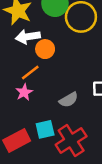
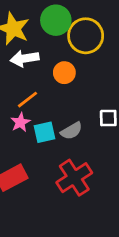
orange circle: (45, 49) -> (64, 73), moved
cyan square: (45, 129) -> (44, 132), moved

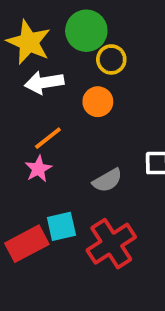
yellow circle: (86, 36) -> (111, 59), moved, size x0.6
cyan square: (44, 132) -> (61, 226), moved

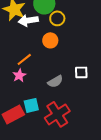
white arrow: (44, 83) -> (28, 20), moved

